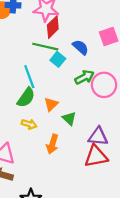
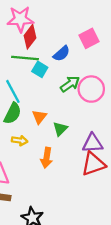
blue semicircle: (81, 47) -> (61, 54), turned 105
green triangle: (69, 118) -> (60, 129), turned 40

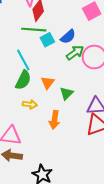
blue semicircle: (61, 54) -> (68, 37), moved
cyan square: (40, 69) -> (47, 40), turned 32

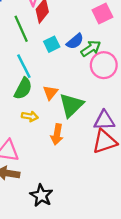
green line: (34, 30) -> (21, 29), moved, turned 60
green arrow: (75, 53) -> (91, 48), moved
green triangle: (66, 93) -> (71, 105), size x1.6

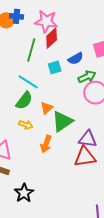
green line: (21, 29) -> (31, 50), turned 30
blue semicircle: (75, 41) -> (76, 58), moved
cyan line: (24, 66) -> (28, 82), turned -40

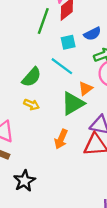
cyan line: (28, 82) -> (62, 66), moved
orange triangle: (47, 108) -> (86, 88), moved
orange arrow: (46, 144) -> (61, 139), moved

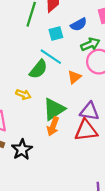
green semicircle: (32, 77) -> (38, 69), moved
green triangle: (73, 103) -> (54, 109), moved
black star: (24, 181) -> (22, 150), moved

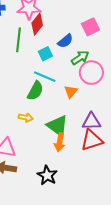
green triangle: (54, 109) -> (57, 126), turned -40
black star: (22, 150) -> (47, 175), moved

